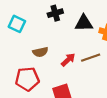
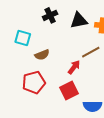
cyan square: (17, 24) -> (23, 38), moved
red arrow: (68, 60) -> (74, 67), moved

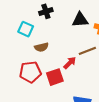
black cross: (50, 15) -> (46, 11), moved
red square: (69, 91) -> (55, 77), moved

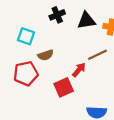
black cross: (46, 11) -> (57, 15), moved
red pentagon: (30, 72) -> (26, 74), moved

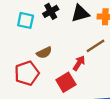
cyan square: (26, 36) -> (26, 20), moved

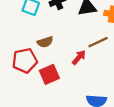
red square: (66, 82) -> (49, 74), moved

